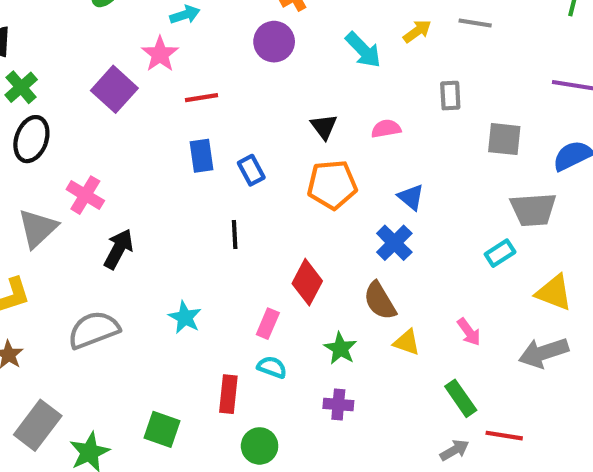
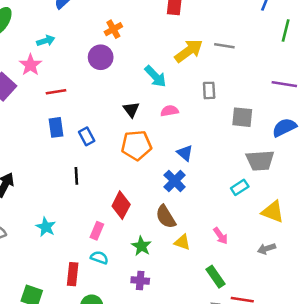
yellow arrow: (417, 31) -> (189, 51), size x1.6
cyan arrow: (363, 50) -> (155, 76), moved
gray arrow: (544, 353) -> (266, 249), size x0.6

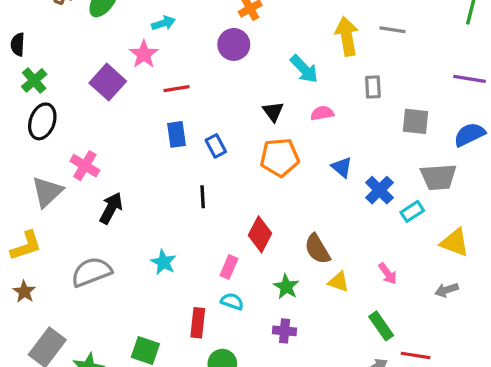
yellow arrow: (189, 51) -> (347, 36), turned -64
blue cross: (175, 181) -> (379, 190), moved

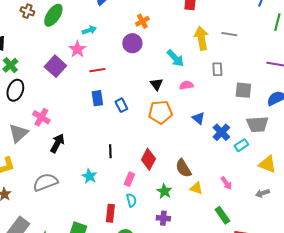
black line: (203, 197) -> (110, 151), moved
cyan semicircle: (232, 301) -> (131, 200), turned 56

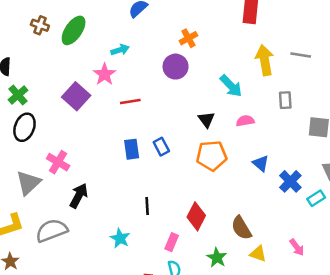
blue rectangle: (97, 98) -> (132, 149), moved
gray semicircle: (45, 182) -> (52, 231), moved

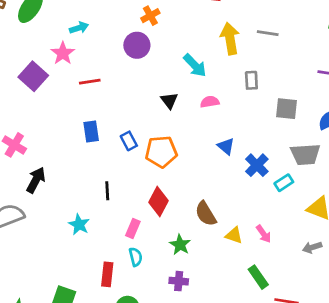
blue rectangle: (161, 147) -> (129, 141), moved
orange pentagon: (212, 156) -> (161, 152), moved
yellow triangle: (258, 254) -> (234, 235), moved

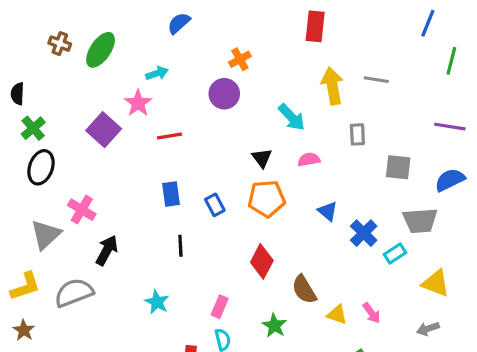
orange pentagon: (161, 152) -> (267, 199), moved
black line: (107, 191) -> (180, 246), moved
red diamond: (158, 202) -> (262, 261), moved

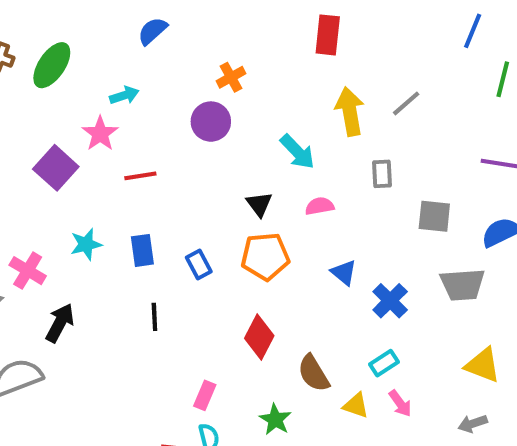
gray line: (376, 80) -> (406, 103), turned -50
cyan rectangle: (395, 253) -> (384, 363), moved
cyan star: (157, 302) -> (86, 244), moved, turned 30

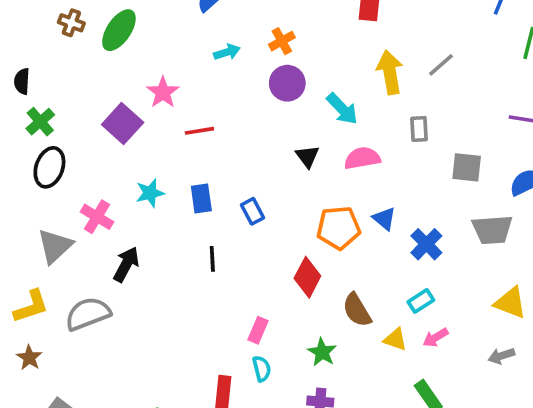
cyan arrow: (124, 95) -> (227, 52), moved
purple circle: (211, 122) -> (287, 83), moved
pink semicircle: (320, 206) -> (362, 158), size x1.4
orange pentagon: (265, 256) -> (339, 228), moved
pink arrow: (400, 403) -> (436, 338), turned 95

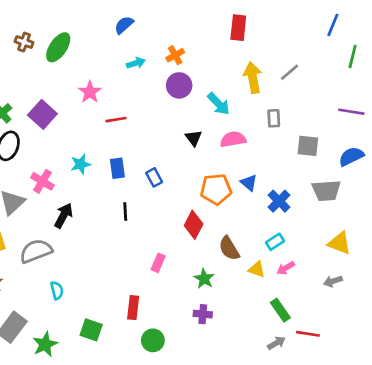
purple square: (123, 123) -> (42, 114), moved
cyan semicircle: (262, 369) -> (57, 290), moved

